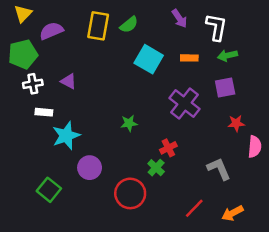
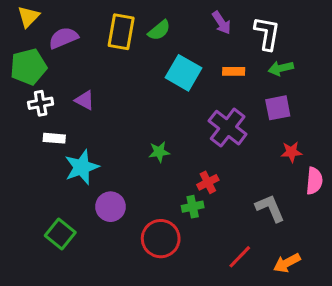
green cross: (156, 168) -> (193, 207), turned 35

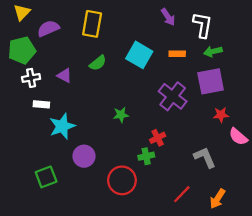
green semicircle: (159, 30) -> (98, 63), moved
purple square: (278, 108) -> (211, 81), size x1.4
pink semicircle: (314, 181) -> (238, 137), turned 126
green square: (60, 234) -> (46, 177), turned 30
orange arrow: (287, 263) -> (217, 199), turned -30

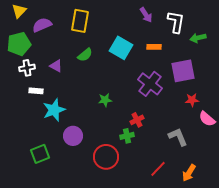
green arrow: (213, 51) -> (198, 38), moved

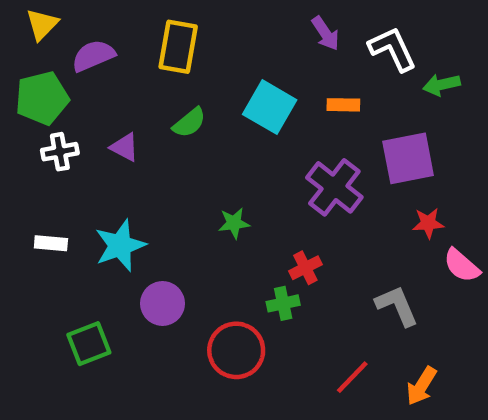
white L-shape: (176, 22) -> (392, 49), turned -35
white rectangle: (36, 91) -> (51, 243), moved

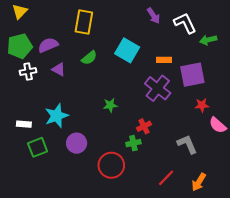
purple semicircle: (93, 56) -> (48, 45), moved
orange rectangle: (343, 105) -> (164, 60), moved
white rectangle: (51, 243) -> (24, 124), moved
green square: (89, 344) -> (38, 147), moved

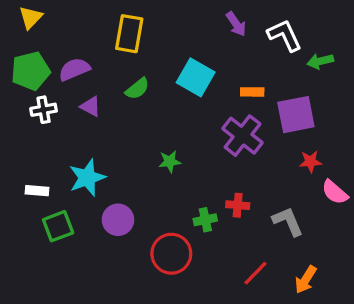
red cross: (144, 126) -> (238, 205), moved, turned 32

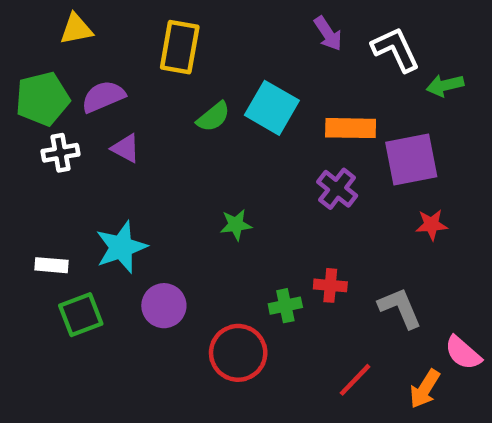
yellow triangle: (31, 17) -> (76, 29), moved, turned 35
green semicircle: (137, 89) -> (213, 117), moved
orange rectangle: (252, 92) -> (351, 128), size x1.5
purple cross: (243, 136) -> (337, 189), size x0.7
pink semicircle: (335, 192) -> (463, 353), moved

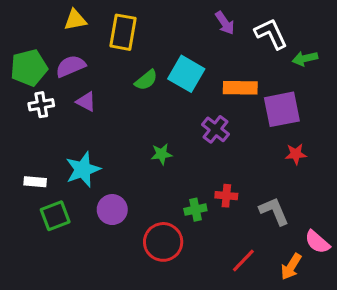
yellow triangle: (76, 29) -> (75, 20), moved
purple cross: (337, 189) -> (216, 129), moved

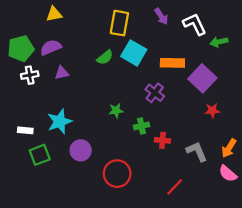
yellow rectangle: (123, 32) -> (119, 23), moved
purple triangle: (86, 102) -> (62, 73), turned -40
purple square: (282, 109) -> (202, 78), turned -36
green cross: (195, 210) -> (141, 126), moved
orange arrow: (291, 267) -> (229, 148), moved

